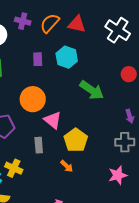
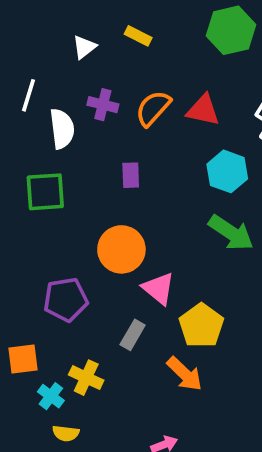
cyan hexagon: (67, 57) -> (227, 171), moved
gray rectangle: (39, 145) -> (133, 335), turned 35
orange arrow: (67, 166) -> (185, 374), size x1.5

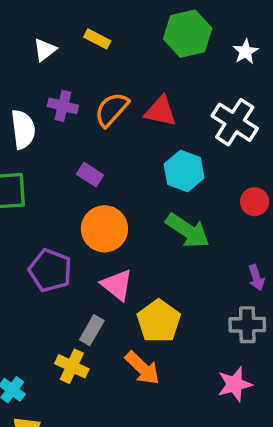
purple rectangle: (131, 175) -> (90, 175), turned -55
orange circle: (121, 249) -> (104, 229), moved
purple pentagon: (66, 300) -> (50, 270), moved, turned 30
yellow cross: (86, 378) -> (72, 366), moved

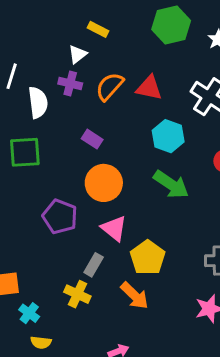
white triangle: (45, 50) -> (77, 54), moved

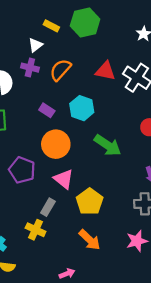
green hexagon: (171, 25) -> (85, 23), moved
red triangle: (149, 88) -> (105, 71), moved
cyan hexagon: (168, 136) -> (82, 108), moved
orange arrow: (134, 296) -> (90, 240), moved

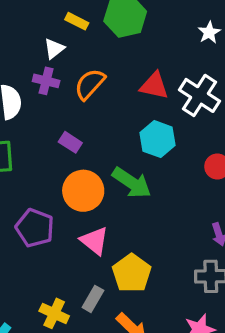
cyan hexagon: (82, 108) -> (158, 139), moved
green arrow: (108, 145) -> (132, 183), moved
gray rectangle: (48, 207) -> (93, 299), moved

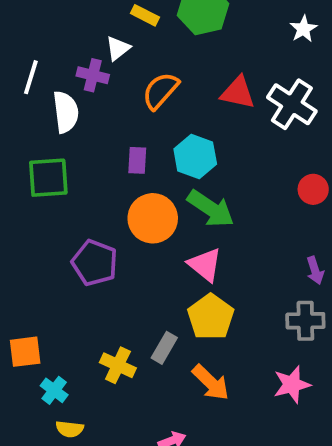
purple cross: (46, 81) -> (93, 75), moved
cyan hexagon: (158, 139) -> (195, 156), moved
purple rectangle: (70, 142) -> (137, 160), turned 60
pink triangle: (95, 241) -> (205, 265), moved

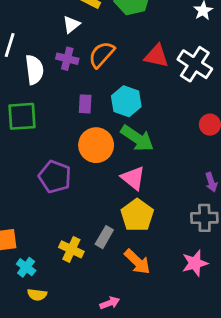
purple cross: (93, 75) -> (67, 59), moved

